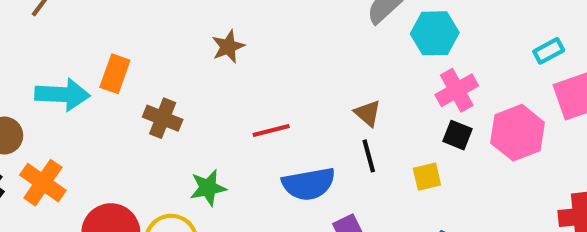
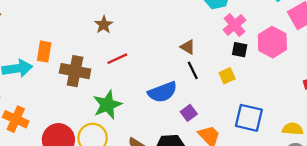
brown cross: (163, 118) -> (75, 71), size x1.4
red line: (271, 131) -> (117, 59), moved
green star: (208, 188) -> (107, 105), size x1.4

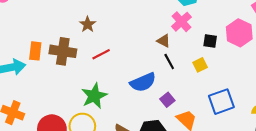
pink cross: (234, 25) -> (181, 22), moved
brown cross: (75, 71) -> (63, 51), moved
blue square: (249, 118) -> (221, 102), turned -30

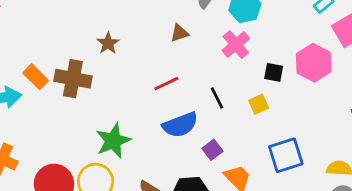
brown triangle: (164, 41) -> (179, 33), moved, turned -48
orange rectangle: (35, 51) -> (36, 77), turned -54
red line: (101, 54) -> (166, 84), moved

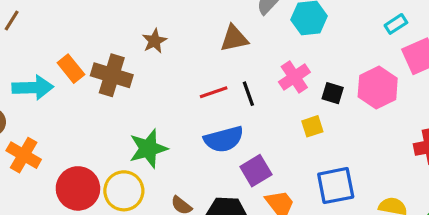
brown triangle: (179, 33) -> (234, 38), size x1.4
pink cross: (236, 45) -> (294, 77), moved
black line: (217, 98) -> (248, 94), moved
purple square: (212, 150) -> (256, 171), size x1.4

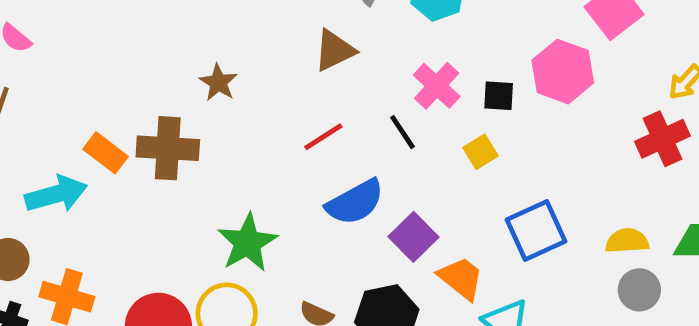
black line: (248, 94) -> (403, 132), moved

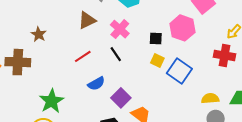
pink cross: (437, 86) -> (120, 29), moved
red cross: (662, 139) -> (224, 56), turned 35
yellow square: (481, 152) -> (157, 60), moved, turned -32
blue semicircle: (355, 202) -> (96, 84), size x0.7
blue square: (536, 230) -> (179, 71), moved, turned -30

